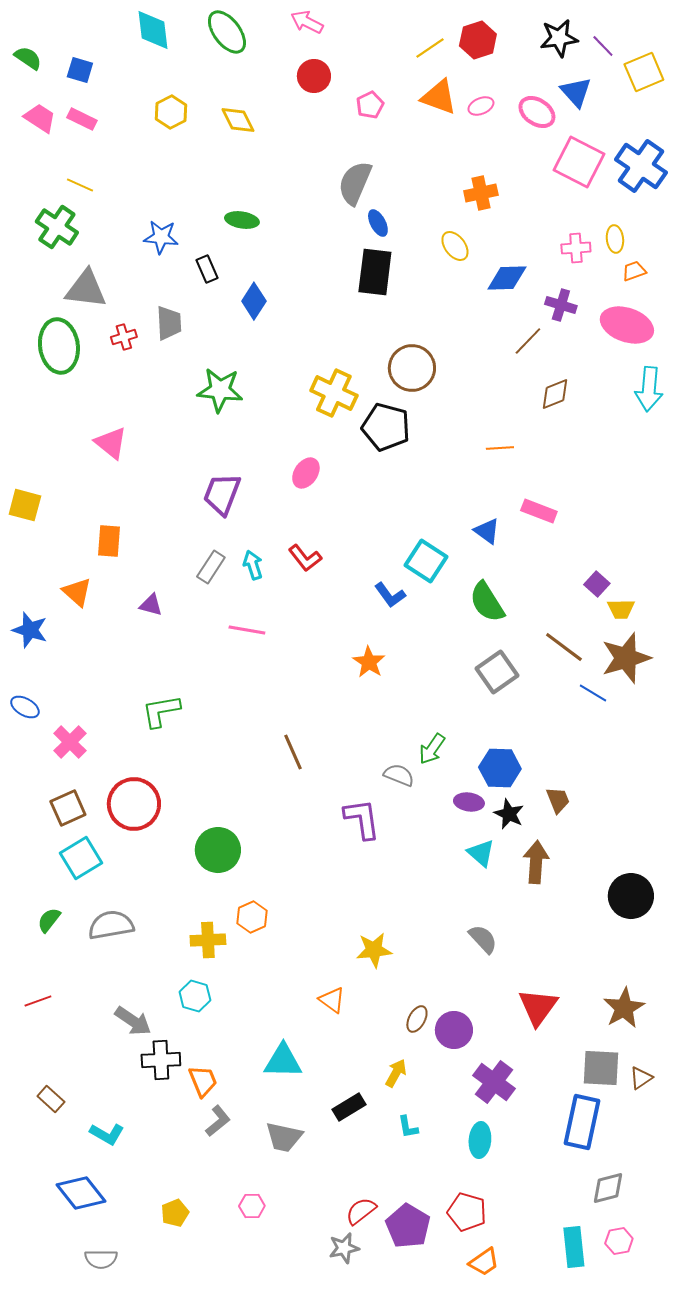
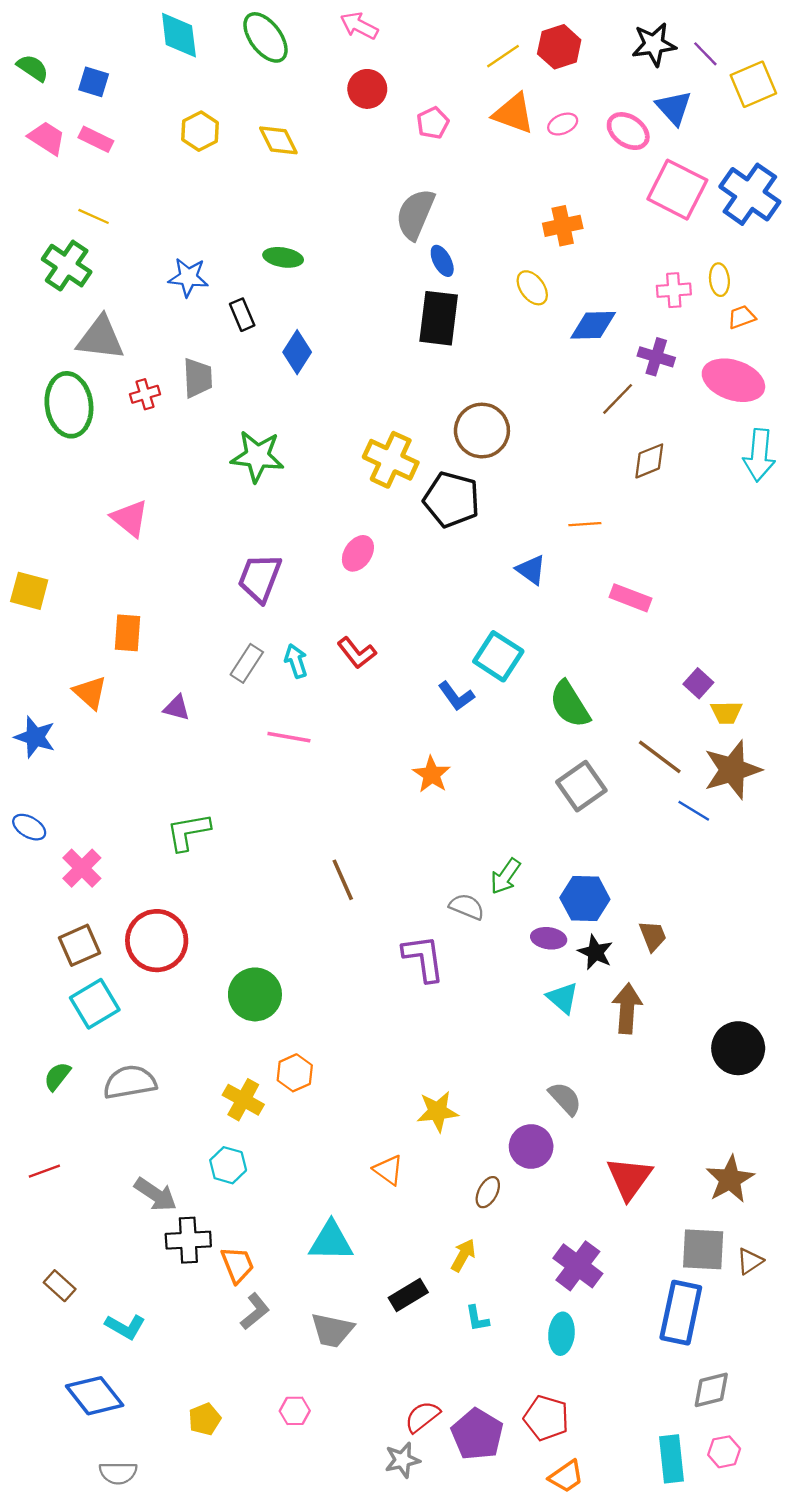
blue triangle: (487, 531) -> (531, 570), moved
yellow cross: (208, 940) -> (243, 1100), turned 32
purple circle: (454, 1030) -> (531, 1147), moved

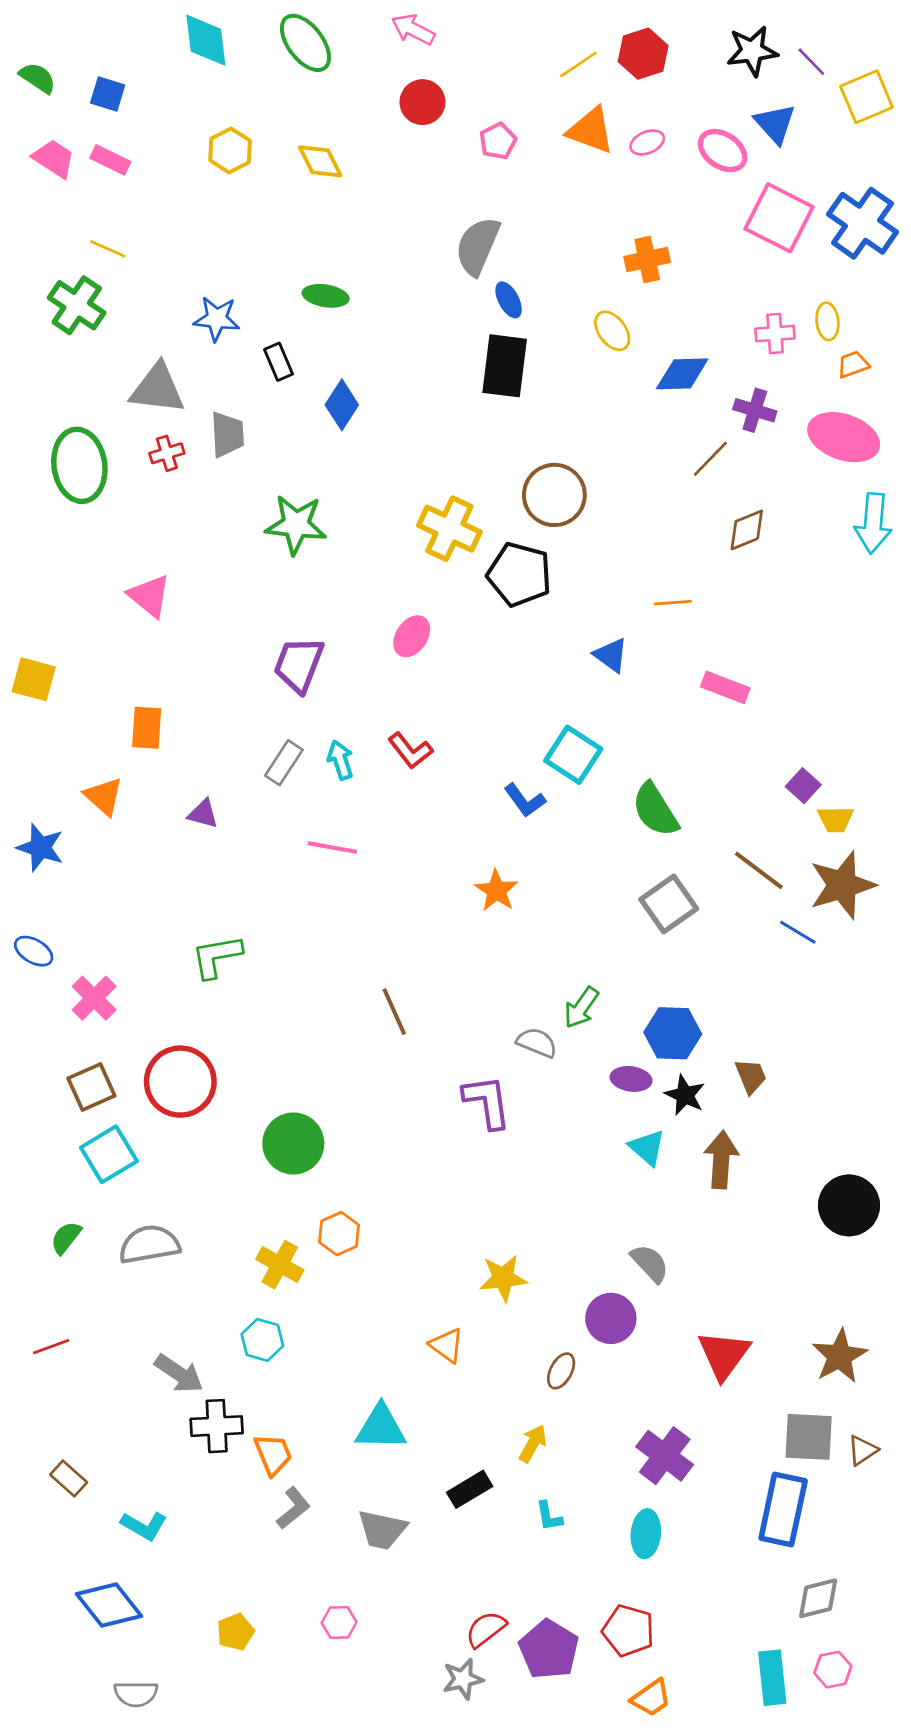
gray triangle: (101, 338) -> (157, 389), moved

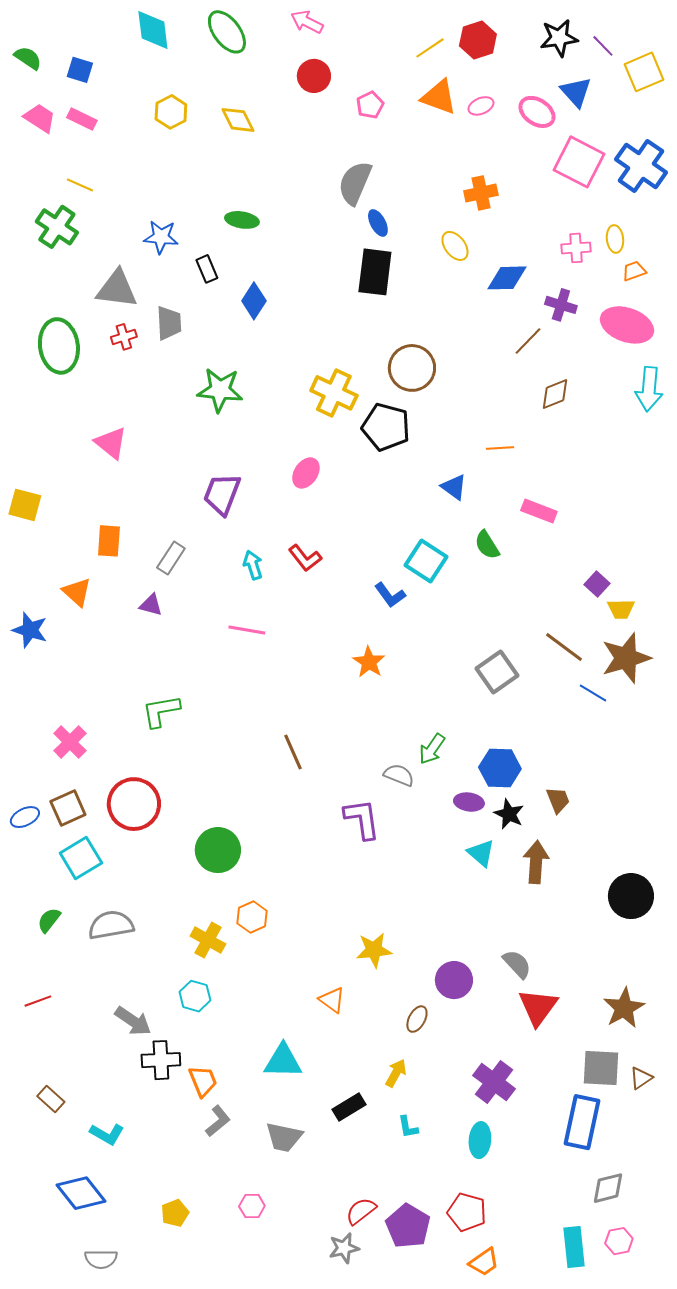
gray rectangle: (284, 763) -> (171, 558), moved
green semicircle: (655, 810) -> (487, 545), moved, size x0.7
blue ellipse: (34, 951) -> (25, 817), moved, turned -56
gray semicircle: (650, 1263) -> (517, 964), moved

